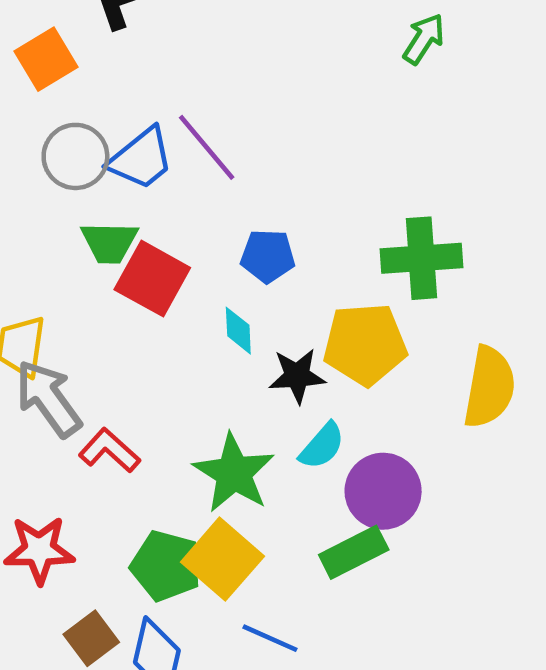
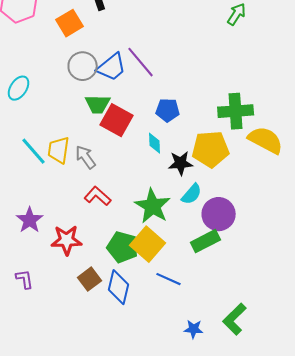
yellow semicircle: (489, 387) -> (266, 140), moved, turned -72
gray arrow: (48, 398) -> (86, 157), moved, size x0.7

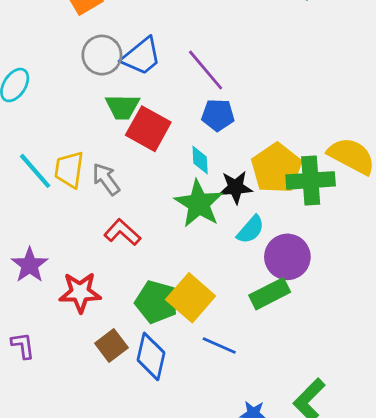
purple line: (141, 62) -> (206, 70), moved
green cross: (236, 111) -> (311, 180), moved
yellow pentagon: (211, 149) -> (276, 168), turned -30
green star: (153, 206) -> (199, 204), moved

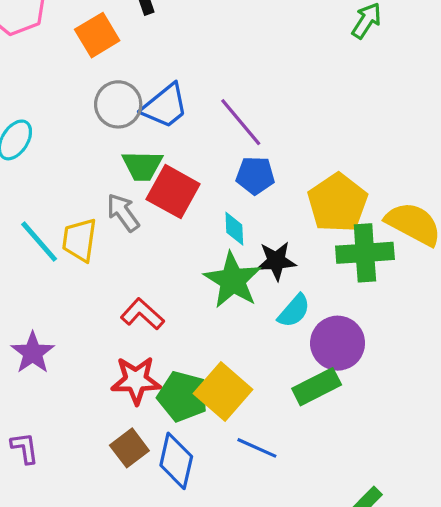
yellow pentagon: (276, 168) -> (338, 203), moved
gray arrow: (106, 179) -> (123, 213), moved
red star: (80, 292) -> (136, 380), moved

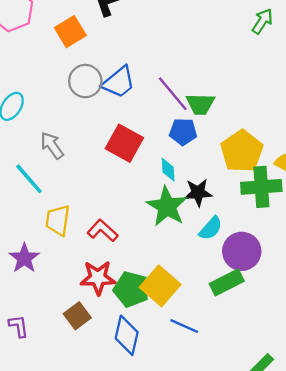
green trapezoid: (142, 166) -> (200, 104), moved
gray arrow: (123, 213) -> (52, 145), moved
yellow trapezoid: (79, 240) -> (58, 220), moved
brown square: (129, 448) -> (77, 316), moved

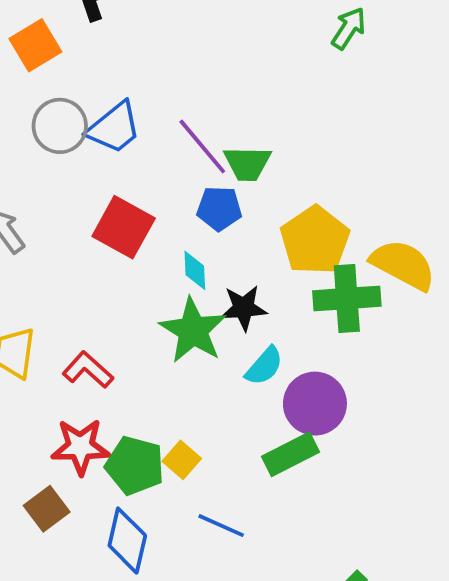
yellow square: (160, 286) -> (182, 460), size x0.6

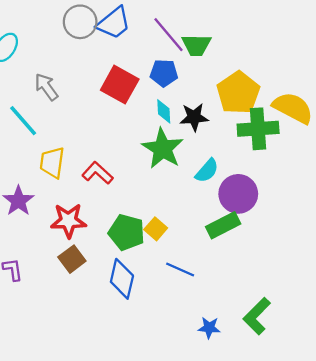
blue pentagon: (219, 208) -> (164, 73), moved
black star: (244, 308) -> (194, 117), moved
red star: (80, 447) -> (68, 221), moved

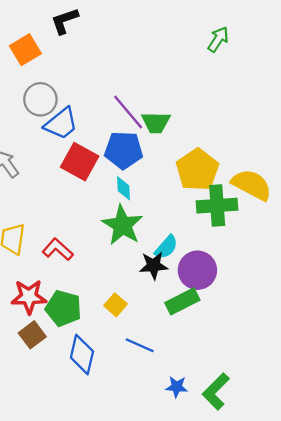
blue trapezoid: (114, 23) -> (61, 124), moved
blue pentagon: (164, 73) -> (124, 150), size x1.4
black star: (194, 117) -> (154, 266), moved
green pentagon: (127, 232) -> (63, 308), moved
blue star: (209, 328) -> (177, 387), moved

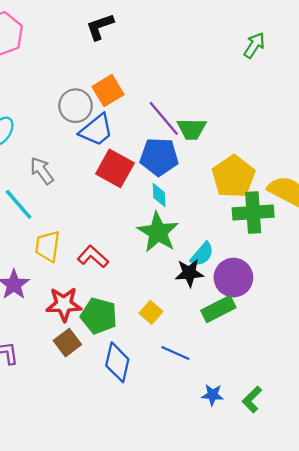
orange square: (25, 50) -> (108, 91), moved
green L-shape: (216, 391) -> (252, 399), size x0.7

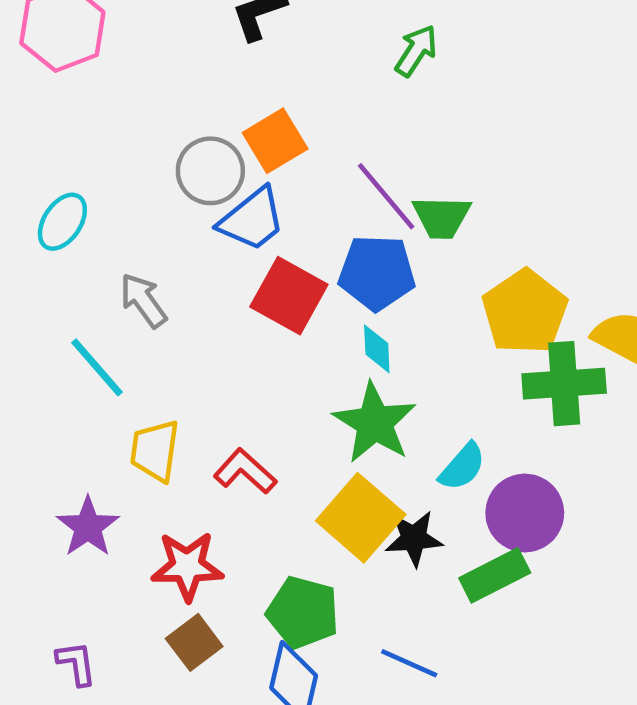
green arrow: (254, 45) -> (416, 51), moved
black star: (189, 273) -> (414, 538), moved
yellow square: (151, 312) -> (361, 518), moved, size x1.8
green pentagon: (99, 316) -> (303, 612), moved

